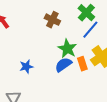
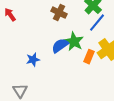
orange rectangle: (82, 64) -> (89, 57), turned 40
blue semicircle: (63, 65) -> (60, 46), moved

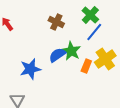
blue star: (33, 60) -> (30, 69), size x1.5

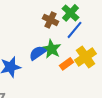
brown cross: (56, 22) -> (50, 20), moved
orange rectangle: (86, 66) -> (66, 64), turned 32

